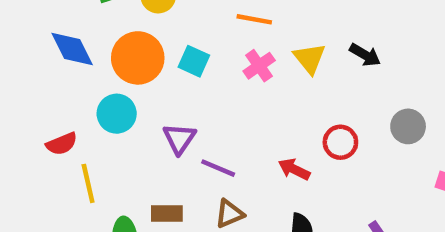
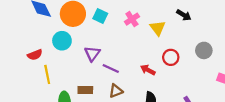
yellow triangle: (310, 58) -> (158, 28), moved

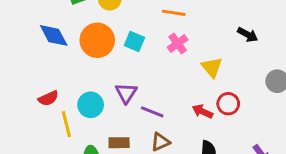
yellow triangle: (158, 28) -> (212, 67), moved
cyan circle: (62, 41) -> (91, 105), moved
red circle: (171, 57) -> (228, 104), moved

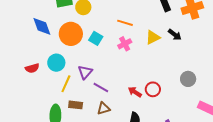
black arrow: (248, 35) -> (175, 35), moved
yellow triangle: (212, 67) -> (153, 37), moved, turned 35
cyan circle: (91, 105) -> (56, 63), moved
yellow line: (66, 124) -> (66, 84), moved, turned 30

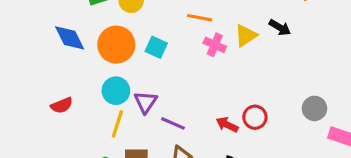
pink cross: (125, 44) -> (215, 45), moved, turned -32
cyan circle: (56, 63) -> (116, 91), moved
gray circle: (188, 79) -> (314, 108), moved

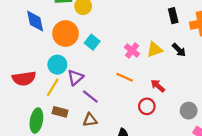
orange line: (200, 18) -> (125, 77), moved
red semicircle: (62, 105) -> (24, 78), moved, size x1.5
red arrow: (227, 125) -> (158, 86), moved

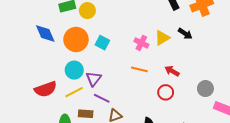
yellow line: (53, 87) -> (74, 92), turned 42
purple line: (90, 97) -> (102, 98), moved

